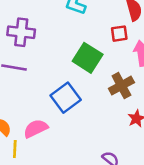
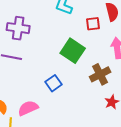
red square: (119, 34) -> (93, 24), moved
blue square: (66, 98) -> (54, 83), size x0.7

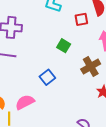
green square: (73, 51) -> (64, 46), size x0.6

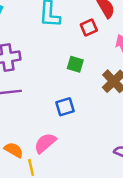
blue square: (47, 77) -> (65, 107), turned 35

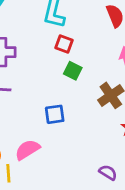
red square: (89, 27) -> (64, 44), moved, turned 35

